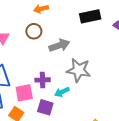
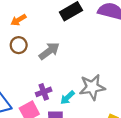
gray star: (79, 70) -> (92, 87), moved

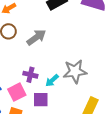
purple cross: (44, 92) -> (30, 75), turned 32

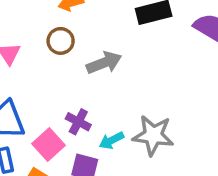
pink square: (17, 92) -> (49, 145), turned -30

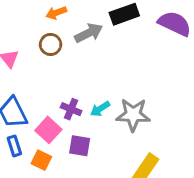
gray arrow: (104, 63) -> (89, 33), moved
cyan arrow: (111, 140) -> (100, 109), moved

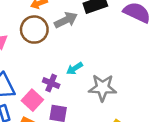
brown circle: (51, 44) -> (34, 30), size x1.5
cyan arrow: (100, 109) -> (75, 68), moved

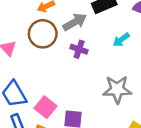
cyan arrow: (75, 68) -> (121, 40), moved
purple cross: (51, 83) -> (79, 49), moved

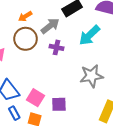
cyan arrow: (121, 40) -> (89, 35), size x1.6

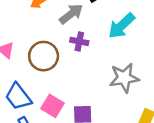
brown circle: (26, 39) -> (44, 56), moved

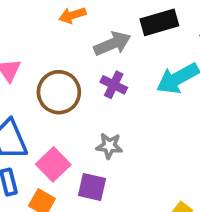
gray star: (124, 78) -> (109, 146), moved, size x0.6

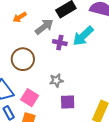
purple cross: (114, 85) -> (60, 43), moved
purple square: (92, 187) -> (68, 102), moved

